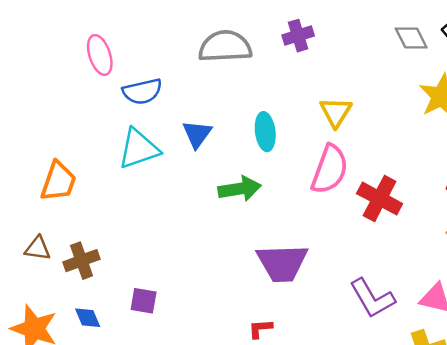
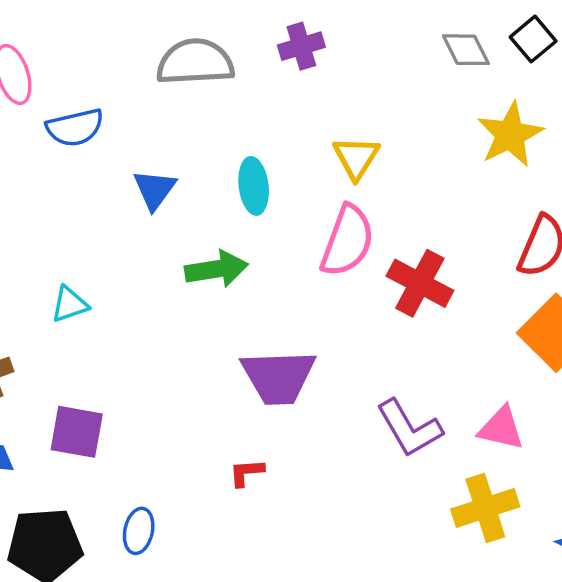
cyan triangle: (139, 149) -> (70, 304), moved, size x0.6
purple square: (144, 301) -> (77, 432), size x1.4

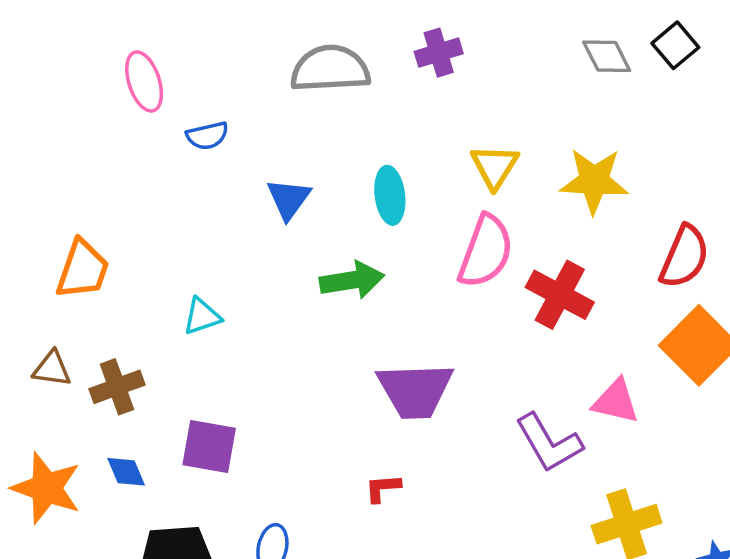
blue semicircle: (75, 128) -> (207, 136), size x0.7
yellow star: (510, 135) -> (594, 181), moved, turned 30
pink triangle: (501, 428) -> (616, 401), moved

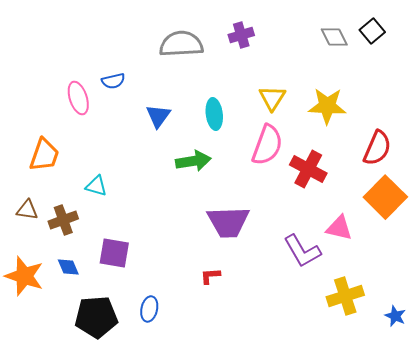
pink ellipse: (144, 81) -> (78, 98), moved
cyan triangle: (202, 316) -> (96, 186), moved, turned 35

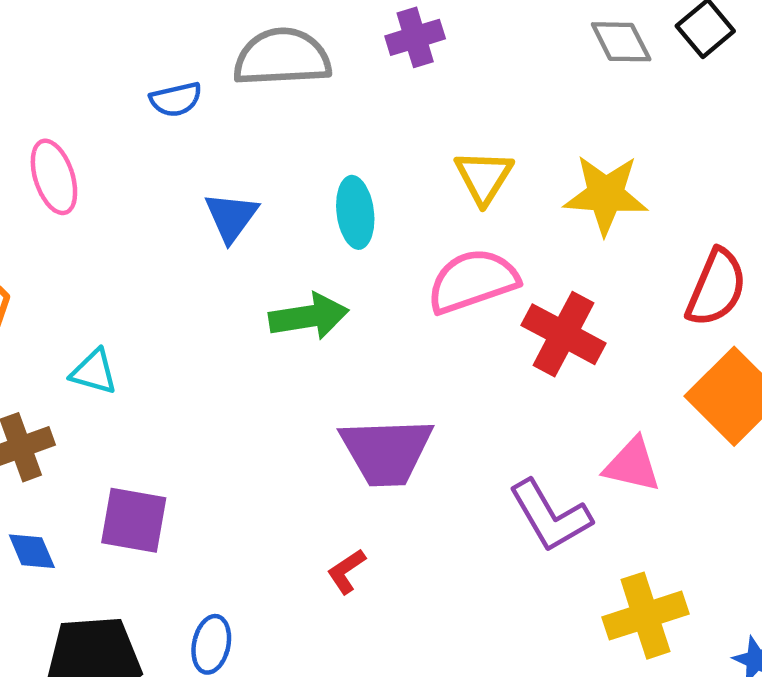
blue semicircle: (113, 81) -> (176, 99), moved
pink semicircle: (267, 145) -> (473, 281), turned -129
red L-shape: (210, 276) -> (346, 571), turned -30

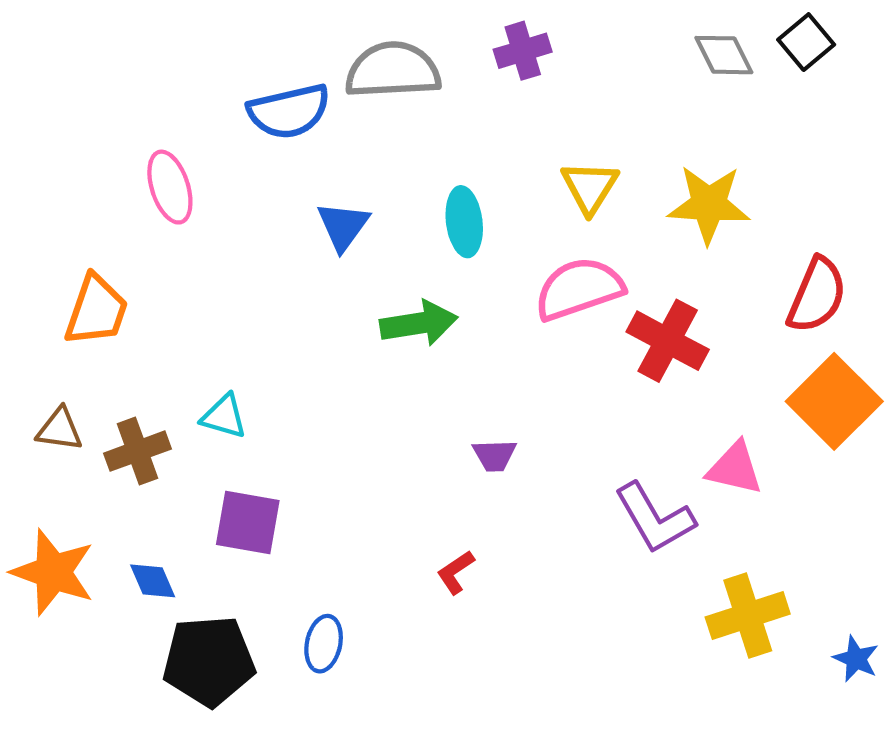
blue semicircle: (176, 99) -> (289, 111), size x1.6
cyan triangle: (94, 372) -> (224, 416), moved
purple trapezoid: (386, 452) -> (495, 455), size x0.5
blue diamond: (32, 551) -> (153, 581), moved

